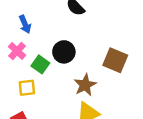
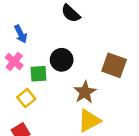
green square: (40, 64) -> (38, 74), turned -36
yellow square: (27, 88) -> (26, 98), turned -30

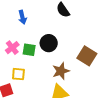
pink cross: (14, 61) -> (12, 48), moved
yellow square: (26, 98) -> (18, 74), moved, turned 32

